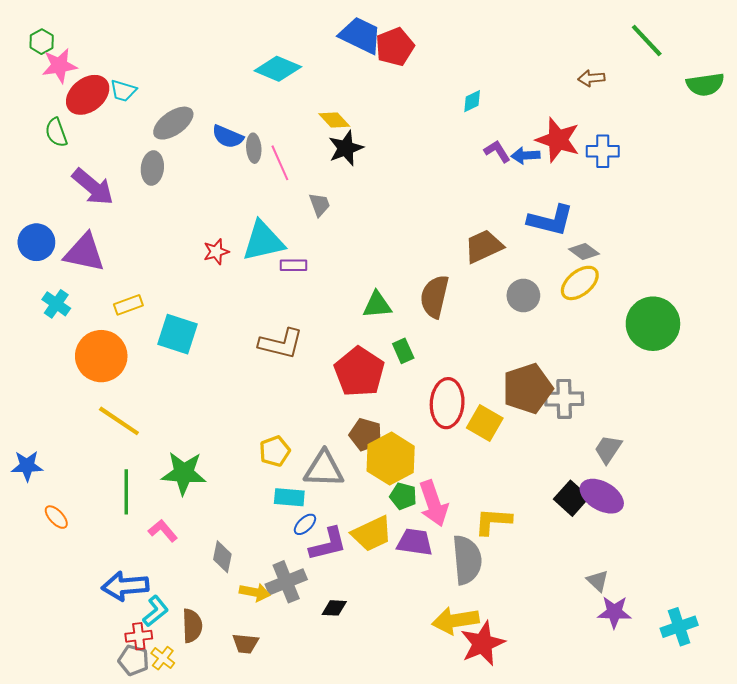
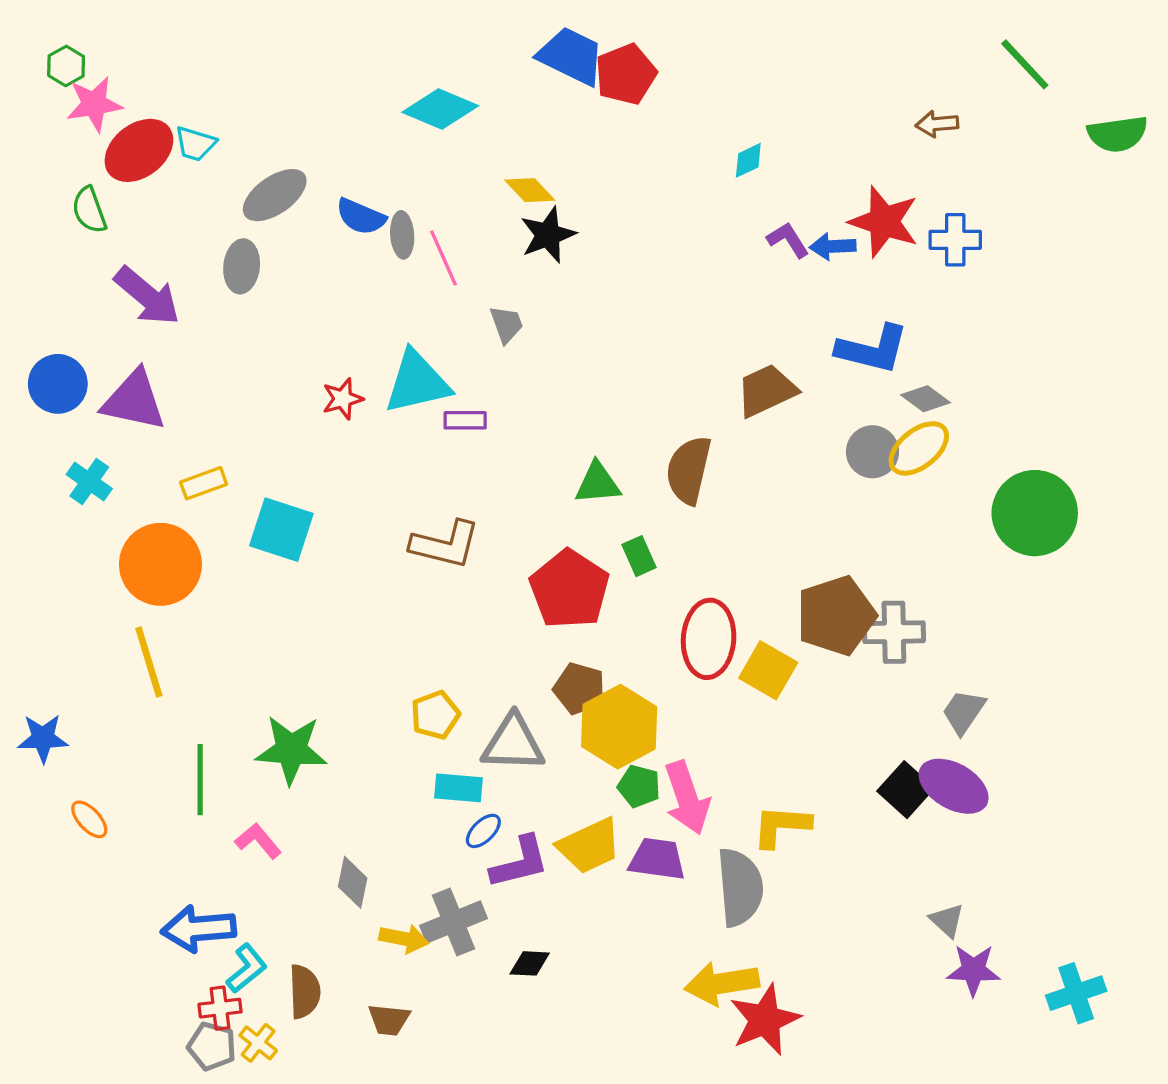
gray circle: (523, 295) -> (872, 452), moved
yellow line: (119, 421) -> (149, 662), moved, turned 39

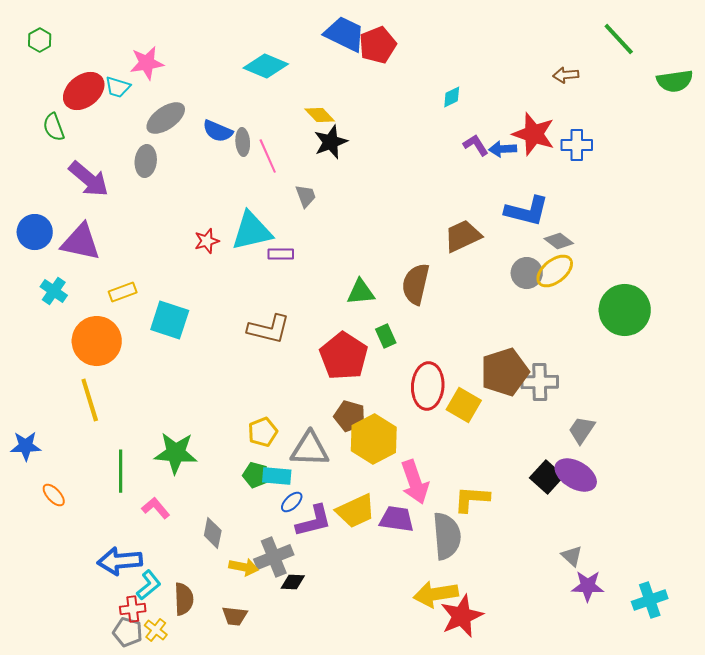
pink star: (94, 104) -> (147, 63), moved
green pentagon: (639, 786) -> (256, 475), moved
black diamond: (530, 963) -> (293, 582), moved

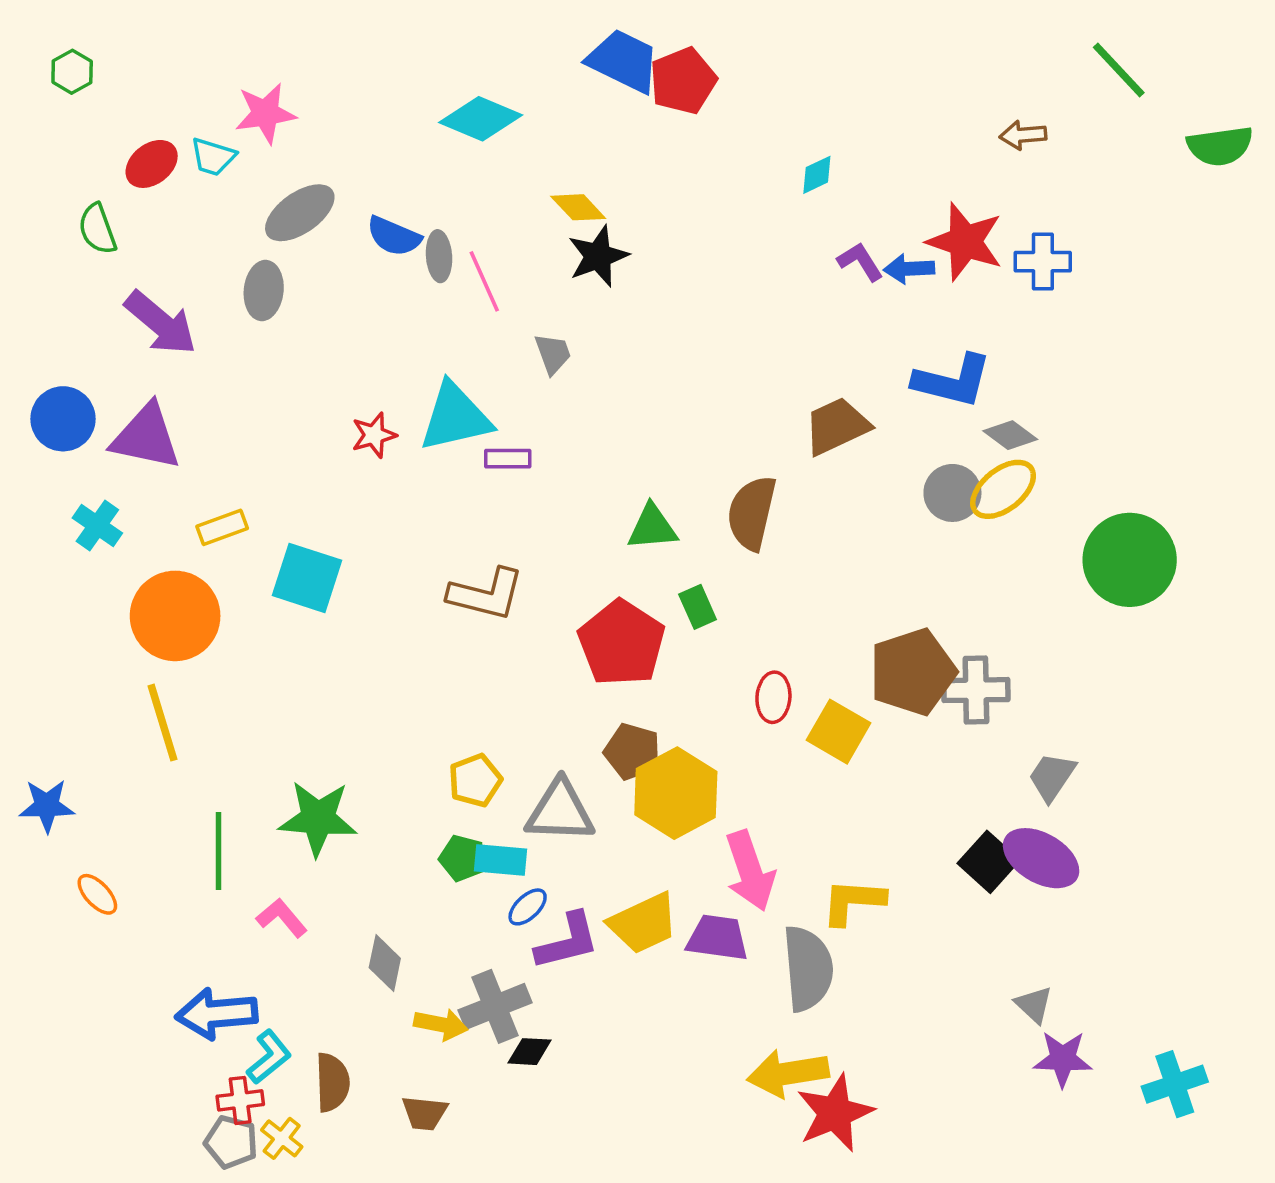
red ellipse: (84, 91) -> (152, 164), size x0.7
red ellipse: (428, 386) -> (773, 697), size x0.6

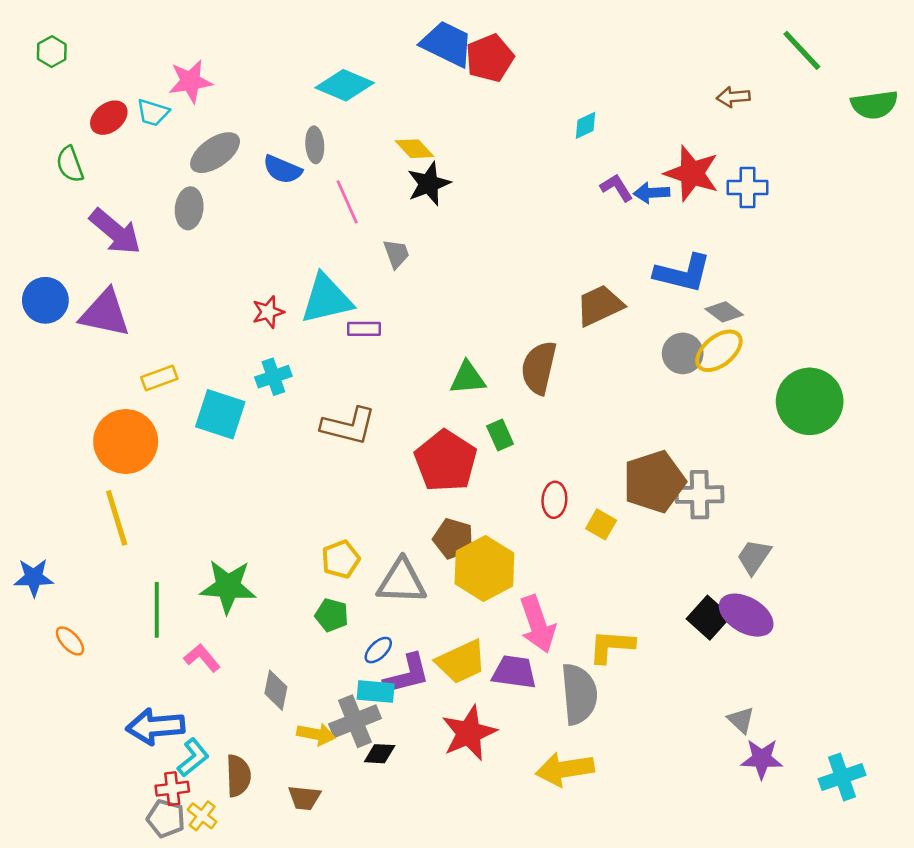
gray ellipse: (439, 256) -> (315, 145), moved
cyan cross: (97, 526) -> (273, 377), moved, turned 36
yellow square: (839, 732) -> (601, 524), size x0.7
cyan rectangle: (500, 860) -> (376, 692), moved
red star: (835, 1113) -> (469, 733), moved

